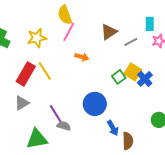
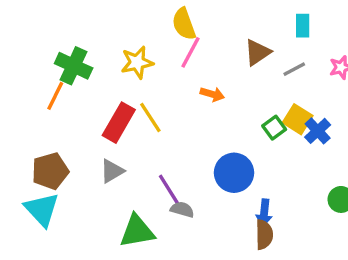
cyan rectangle: (150, 24) -> (303, 26), moved
blue arrow: (113, 128) -> (264, 213), turned 35
brown semicircle: (128, 141) -> (264, 235), moved

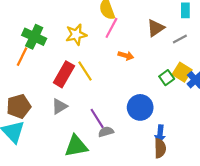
gray semicircle: (182, 210) -> (106, 132), turned -32

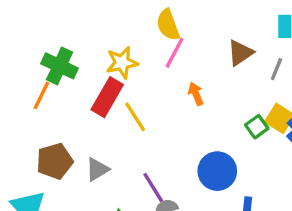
gray line: (180, 39) -> (276, 69), turned -40
orange arrow: (126, 56) -> (196, 94), turned -128
red rectangle: (64, 74) -> (107, 97), moved
brown pentagon: (19, 106) -> (55, 161), moved

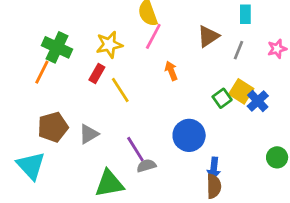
red rectangle: (107, 97) -> (97, 73), size x0.6

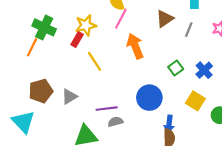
orange arrow: (171, 71) -> (135, 46), size x1.6
red rectangle: (97, 73) -> (77, 40), moved
yellow square: (241, 91) -> (195, 101), moved
purple line: (135, 149) -> (107, 109), turned -65

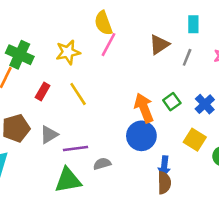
red rectangle: (77, 40) -> (43, 91), moved
orange arrow: (135, 46) -> (144, 108), moved
purple line: (107, 109) -> (76, 149), moved

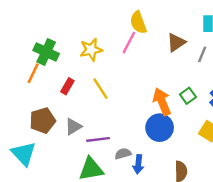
yellow semicircle: (103, 23) -> (138, 22), moved
blue arrow: (164, 166) -> (138, 164), moved

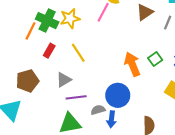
green cross: (46, 52) -> (47, 21), moved
orange line: (33, 73) -> (30, 31), moved
gray triangle: (73, 126) -> (64, 80), moved
blue circle: (160, 128) -> (118, 95), moved

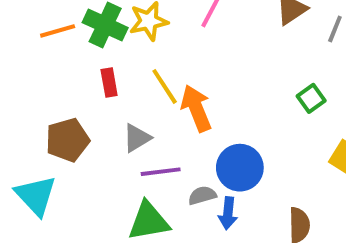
orange line: (30, 31) -> (58, 31), moved, turned 48
red rectangle: (49, 51) -> (109, 82), turned -40
orange arrow: (132, 64) -> (196, 108), moved

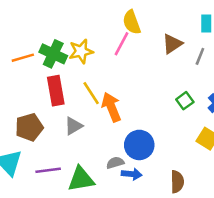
red rectangle: (109, 82) -> (56, 91), size x1.6
purple line: (161, 172) -> (48, 170), moved
blue arrow: (228, 213) -> (132, 174), turned -90

